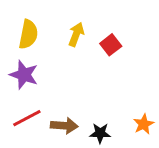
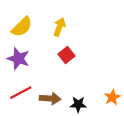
yellow semicircle: (28, 34) -> (22, 27), turned 35
red square: (111, 45) -> (66, 55), moved

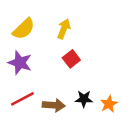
orange star: (112, 97) -> (109, 104), moved
black star: (78, 104) -> (84, 99), moved

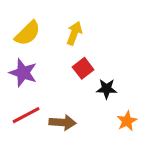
black star: (84, 99) -> (106, 89), moved

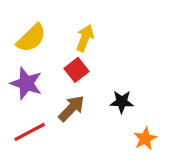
red square: (83, 68) -> (76, 70), moved
brown arrow: (63, 122) -> (71, 108), moved, turned -50

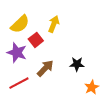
red square: (76, 70) -> (36, 40), moved

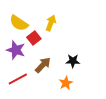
yellow semicircle: (20, 24) -> (19, 23), turned 78
orange star: (92, 87) -> (66, 83), moved

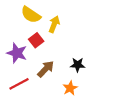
yellow semicircle: (19, 23) -> (31, 15), moved

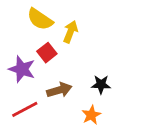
brown arrow: (46, 69) -> (59, 90), turned 30

